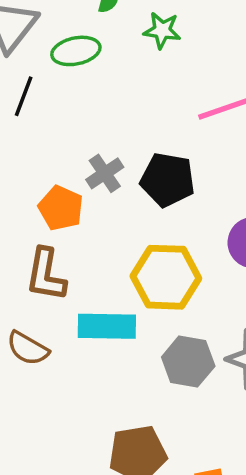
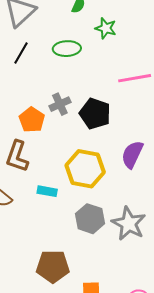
green ellipse: (76, 51) -> (67, 49), moved
cyan rectangle: (107, 326) -> (47, 191), size x0.6

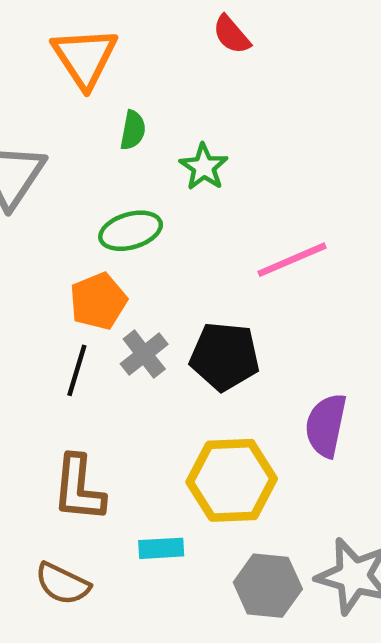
green star: (106, 28) -> (204, 167), turned 30
black line: (21, 53) -> (77, 370), moved
orange pentagon: (32, 120) -> (98, 301), moved, turned 30

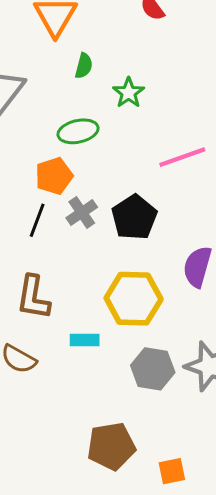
black pentagon: (225, 356) -> (134, 217), turned 30

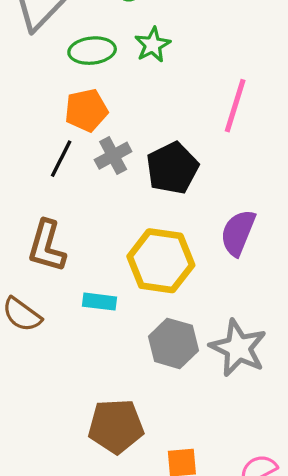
green star: (129, 93) -> (153, 45), moved
green ellipse: (78, 131) -> (92, 51), moved
pink line: (182, 157) -> (235, 106), turned -60

